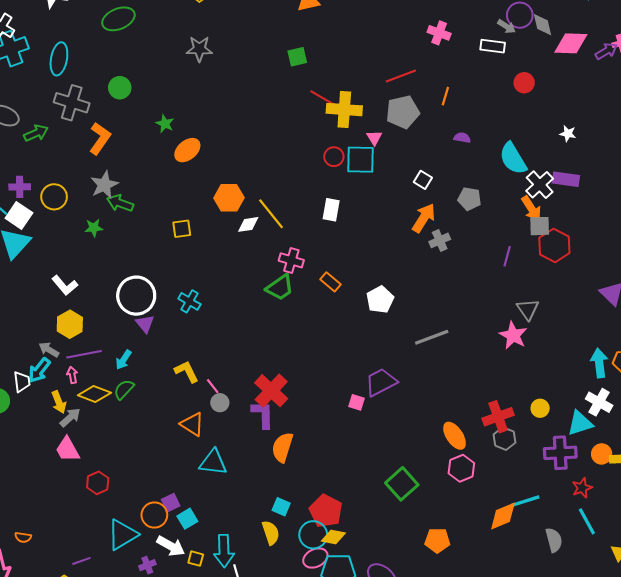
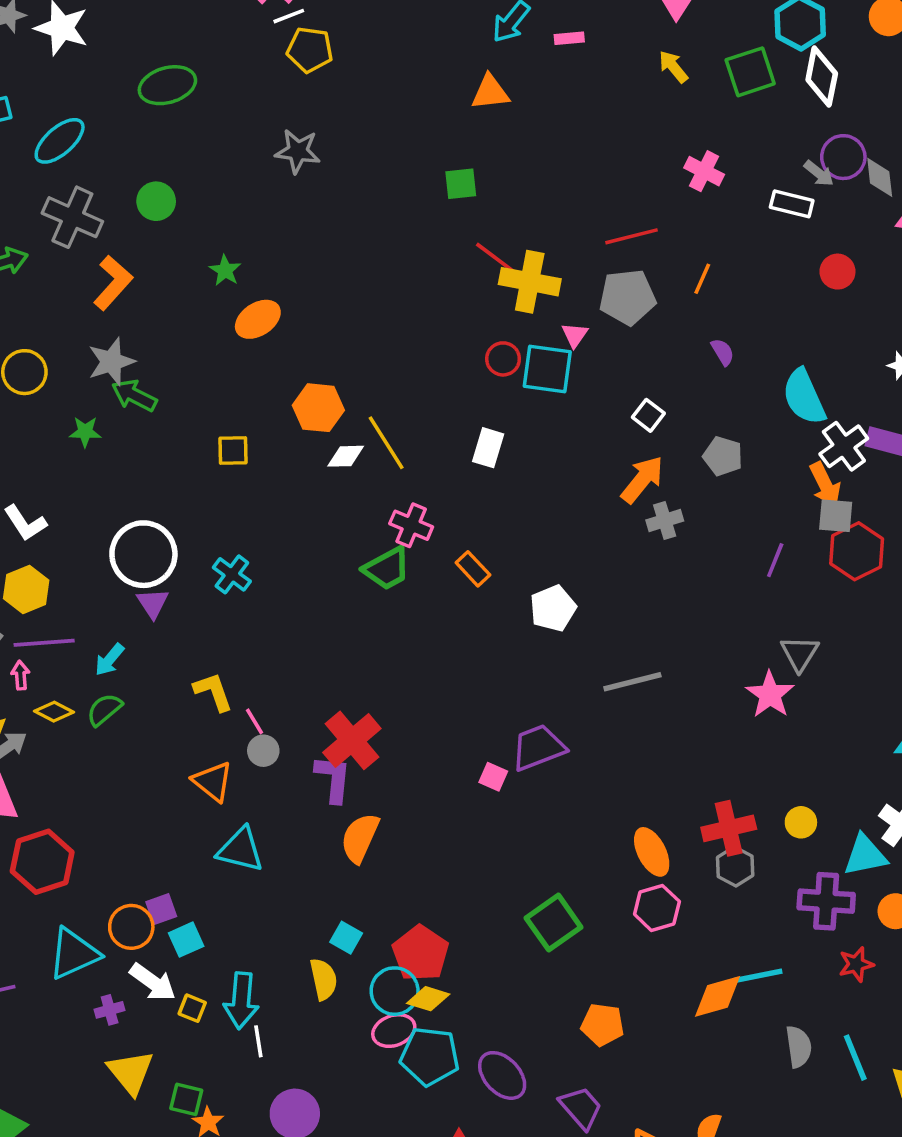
cyan ellipse: (59, 59) -> (60, 141), turned 32
purple semicircle: (462, 138) -> (723, 352), turned 42
yellow diamond: (94, 394) -> (54, 712), size x0.7
red hexagon: (98, 483) -> (42, 862), size x1.6
cyan line: (587, 521) -> (855, 1058), moved

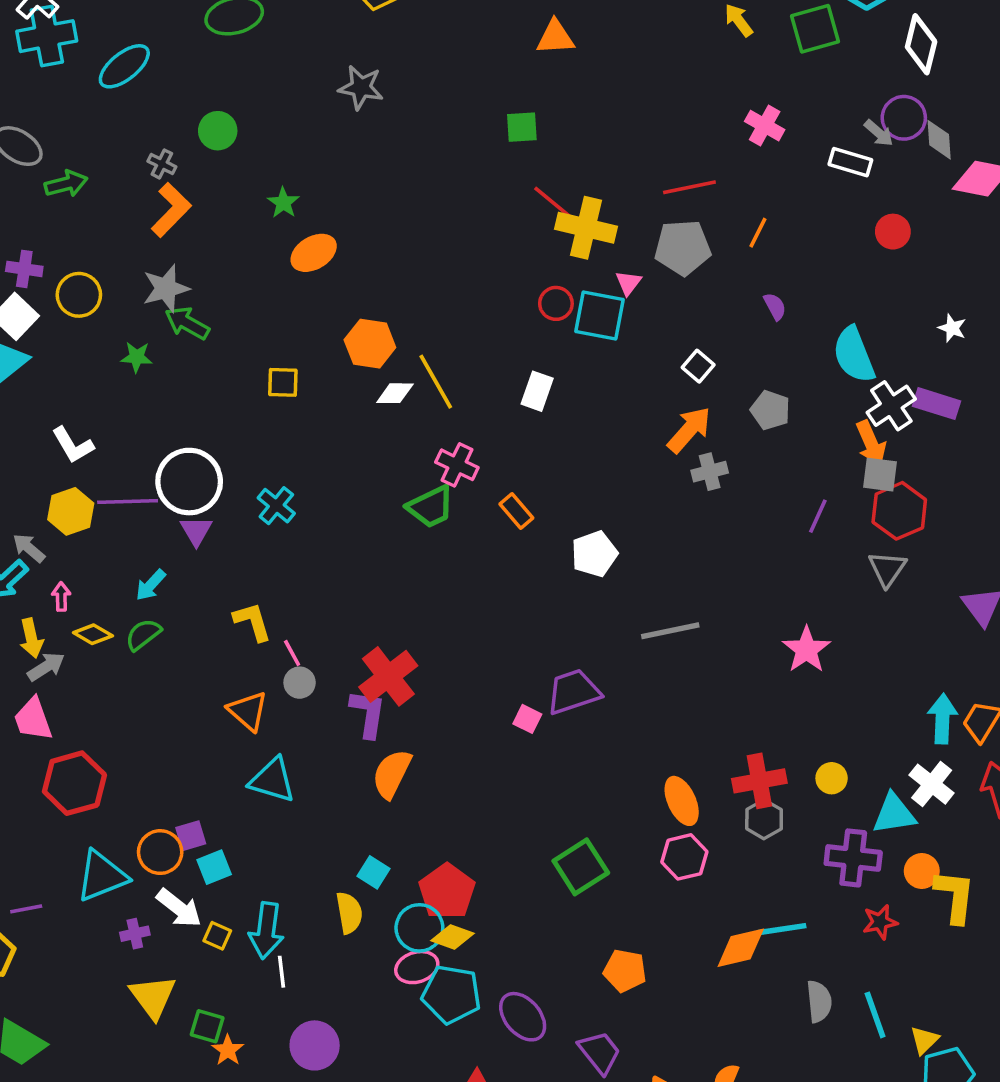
white diamond: (822, 77) -> (921, 44), moved
gray cross: (72, 217) -> (162, 164), moved, size x0.5
purple line: (44, 643) -> (128, 502), moved
gray triangle: (800, 653) -> (887, 569), moved

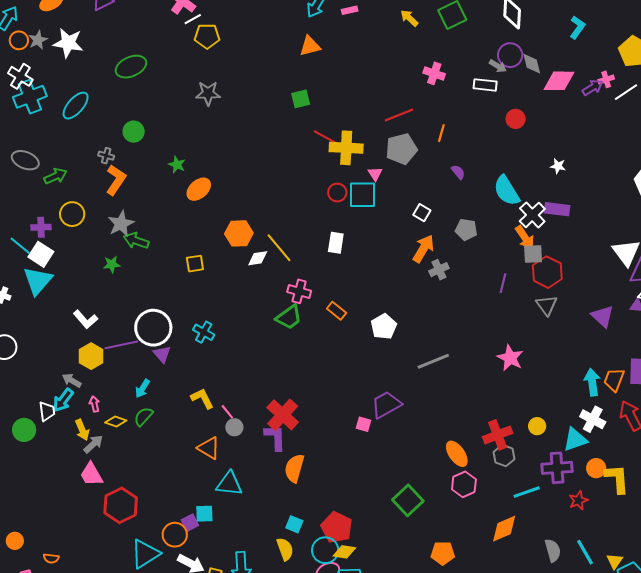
yellow circle: (79, 295) -> (72, 214), moved
cyan square: (214, 867) -> (204, 514), moved, turned 30
cyan line: (782, 929) -> (527, 492), moved

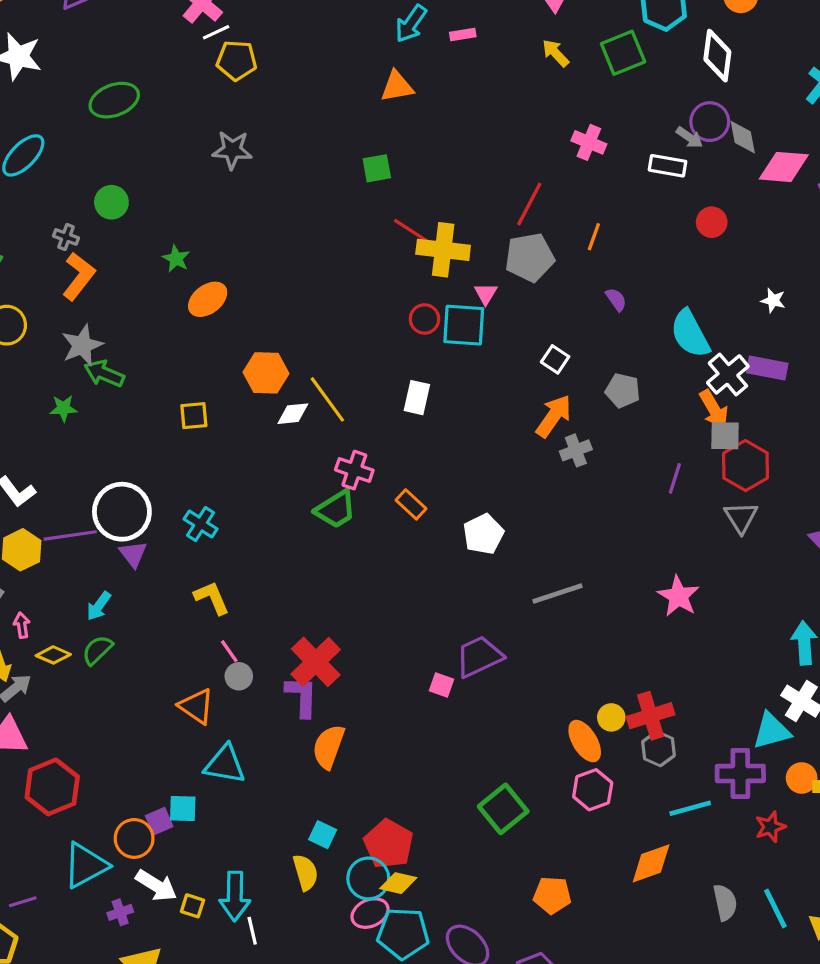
red line: (399, 115) -> (529, 204), turned -44
yellow L-shape: (202, 398) -> (212, 598), moved
yellow circle: (537, 426) -> (611, 717), moved

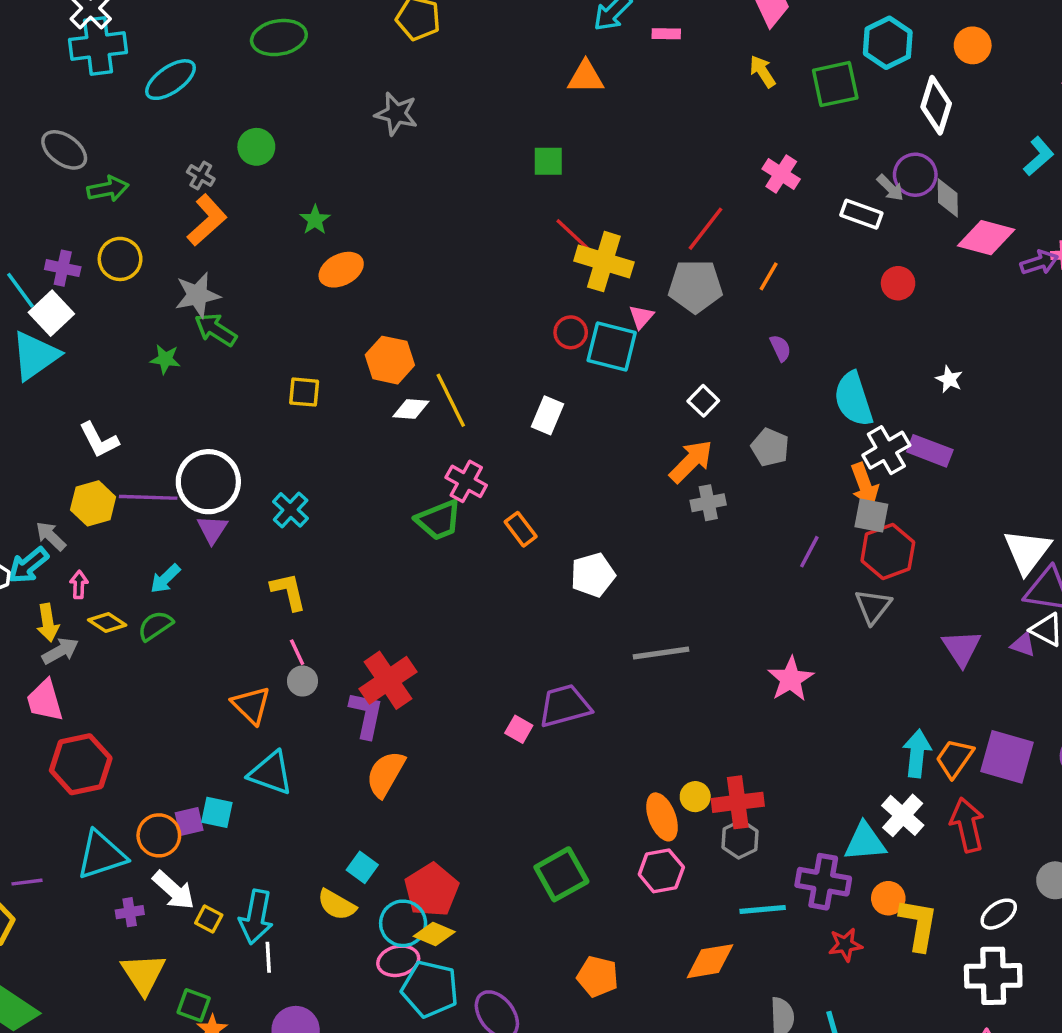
yellow semicircle: (305, 872) -> (337, 905), turned 126

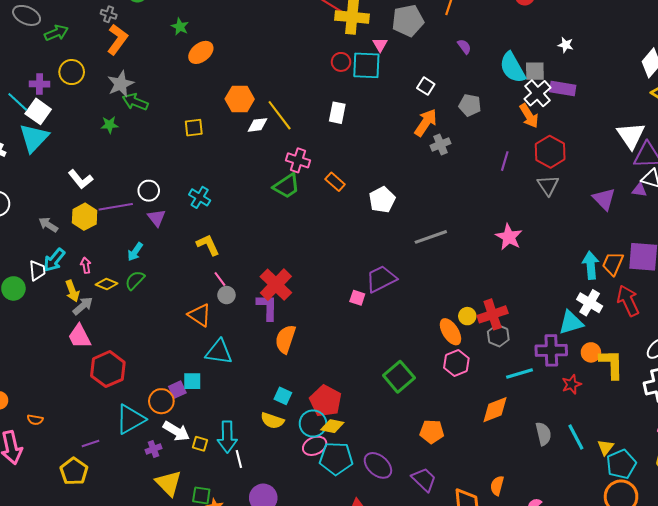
white circle: (208, 482) -> (149, 191), size x0.6
gray square: (871, 516) -> (535, 71), moved
gray arrow: (51, 536) -> (48, 225), moved

